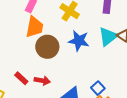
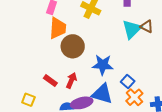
blue star: (79, 41) -> (103, 65), moved
red arrow: (42, 81) -> (71, 80), turned -70

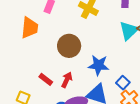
orange trapezoid: (58, 28) -> (30, 28), moved

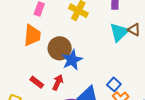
orange trapezoid: (30, 28) -> (32, 35), moved
blue star: (98, 65) -> (72, 60), moved, turned -30

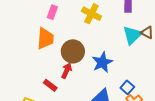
blue star: (72, 60) -> (102, 62), moved
red arrow: (58, 82) -> (67, 71), moved

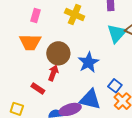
orange trapezoid: (45, 38) -> (30, 42), turned 90

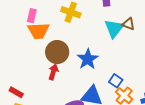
orange trapezoid: (30, 42) -> (38, 31), moved
red rectangle: (38, 89) -> (16, 92), moved

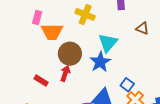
pink rectangle: (32, 16) -> (37, 17), moved
cyan triangle: (114, 28) -> (108, 43), moved
red rectangle: (16, 92) -> (41, 80), moved

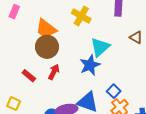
pink rectangle: (37, 17) -> (14, 12), moved
orange trapezoid: (52, 32) -> (46, 29), turned 30
brown circle: (70, 54) -> (47, 47), moved

